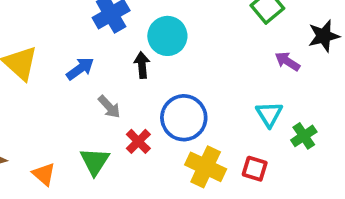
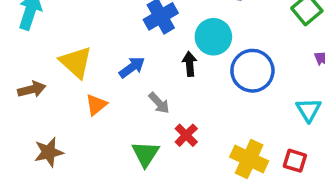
blue circle: (184, 118) -> (252, 71), moved
orange triangle: (44, 174) -> (96, 105), moved, turned 40

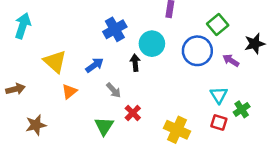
blue circle: (252, 71) -> (197, 51), moved
brown arrow: (32, 89) -> (16, 89), moved
red square: (295, 161) -> (219, 123), moved

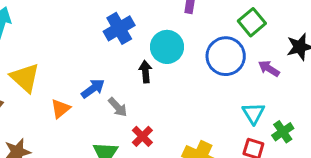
yellow triangle: (55, 62) -> (25, 78), moved
blue arrow: (94, 65) -> (93, 89), moved

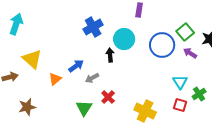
green square: (252, 22) -> (185, 32), moved
gray arrow: (118, 107) -> (92, 78), turned 104

